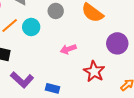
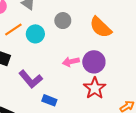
purple circle: (117, 43) -> (94, 62), moved
purple L-shape: (22, 80) -> (31, 79), moved

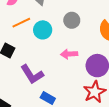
pink arrow: (71, 62) -> (69, 54), moved

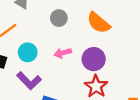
cyan circle: (43, 30) -> (28, 52), moved

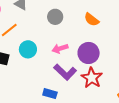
orange semicircle: (98, 23) -> (92, 20), size x0.7
purple L-shape: (29, 81) -> (65, 72), moved

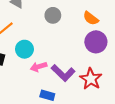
pink arrow: (60, 49) -> (39, 67), moved
purple circle: (89, 53) -> (96, 42), moved

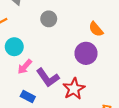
orange semicircle: (91, 18) -> (96, 29), moved
pink arrow: (39, 67) -> (25, 67), turned -42

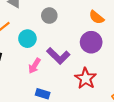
cyan circle: (14, 47) -> (27, 39), moved
purple L-shape: (48, 78) -> (58, 56), moved

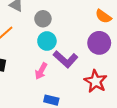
gray circle: (49, 16) -> (43, 19), moved
cyan circle: (27, 39) -> (47, 41), moved

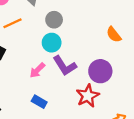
purple circle: (99, 43) -> (100, 71), moved

